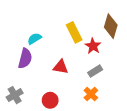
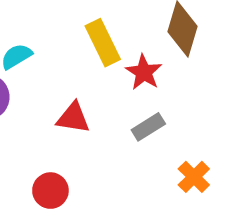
orange cross: (91, 94) -> (194, 177), moved

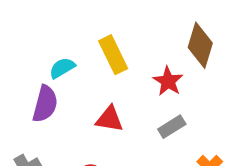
yellow rectangle: (103, 43) -> (113, 55), moved

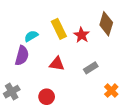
red star: (168, 81) -> (82, 35), moved

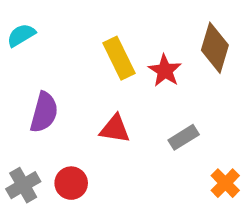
cyan semicircle: (31, 36) -> (21, 35), moved
red circle: (47, 97) -> (71, 183), moved

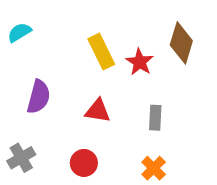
gray rectangle: (184, 137) -> (155, 118), turned -55
red circle: (71, 183) -> (84, 163), moved
orange cross: (225, 183) -> (154, 168), moved

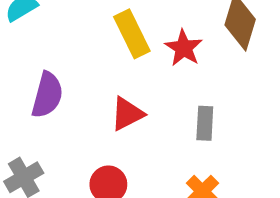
red triangle: (98, 111) -> (127, 114), turned -36

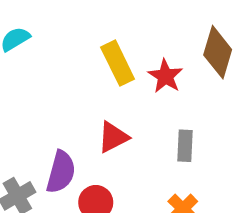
purple semicircle: (47, 95) -> (61, 172), moved

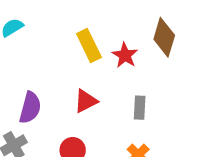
purple semicircle: (61, 172) -> (30, 108), moved

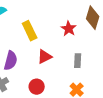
yellow rectangle: (89, 46) -> (30, 31), moved

